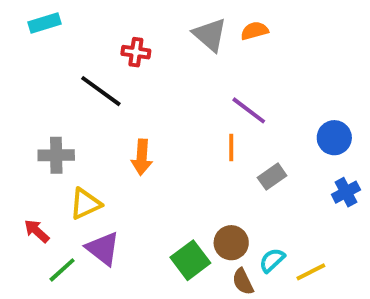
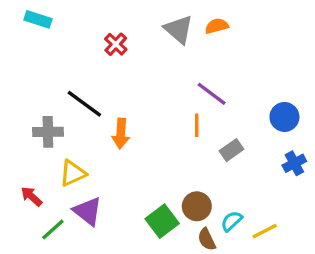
cyan rectangle: (45, 23) -> (38, 19), turned 35
red cross: (136, 52) -> (116, 44), turned 35
black line: (101, 91) -> (84, 104), moved

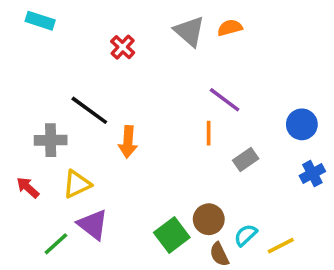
red arrow: (31, 196) -> (28, 188), moved

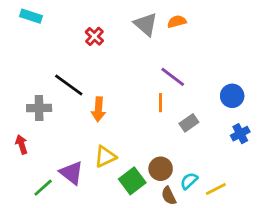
yellow triangle: (77, 184) -> (105, 157), moved
red arrow: (28, 188) -> (21, 144), turned 30

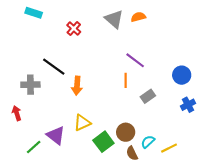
cyan rectangle: (31, 16) -> (34, 13), moved

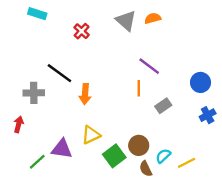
red arrow: (17, 113) -> (19, 124), turned 32
purple triangle: (56, 135) -> (62, 149), turned -30

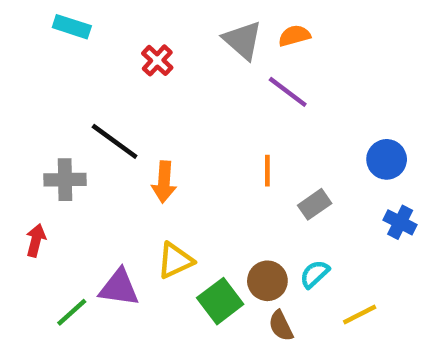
purple line: (149, 66) -> (288, 92), moved
blue cross: (208, 115) -> (400, 222), turned -35
cyan semicircle: (163, 156) -> (315, 274), moved

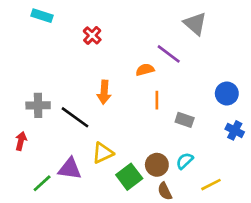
orange semicircle: (294, 36) -> (145, 70), moved
gray triangle: (243, 40) -> (195, 24), moved
black line: (115, 141) -> (75, 117), moved
orange arrow: (164, 182) -> (104, 92), moved
gray rectangle: (315, 204) -> (185, 120), turned 54

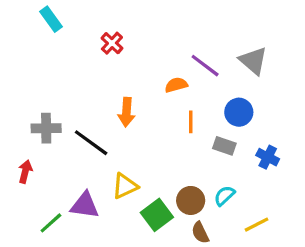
cyan rectangle: (42, 16) -> (51, 19), turned 36
gray triangle: (195, 24) -> (253, 61), moved
blue circle: (227, 94) -> (239, 112), moved
blue cross: (235, 130) -> (268, 157), moved

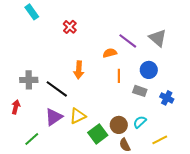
purple triangle: (85, 205) -> (54, 117), moved, turned -42

